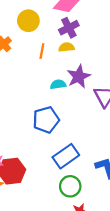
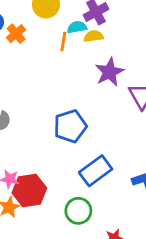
cyan semicircle: (58, 84) -> (77, 27), moved
green circle: (70, 186) -> (78, 211), moved

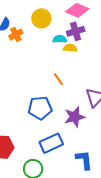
orange line: (63, 42) -> (59, 79), moved, turned -56
purple star: (109, 72) -> (75, 117), moved

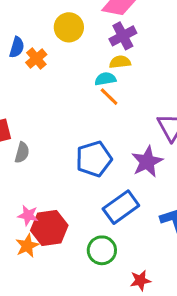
cyan semicircle: (60, 39) -> (105, 79), moved
orange line: (59, 79) -> (109, 97), moved

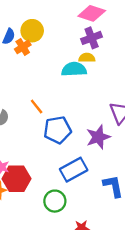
yellow circle: (69, 27) -> (32, 31), moved
cyan semicircle: (105, 79) -> (74, 69), size x1.5
orange line: (109, 97) -> (37, 107), moved

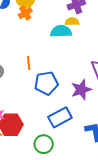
orange cross: (23, 47) -> (25, 13), moved
orange line: (37, 107) -> (29, 63), turned 32

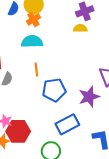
cyan semicircle: (61, 31) -> (32, 41), moved

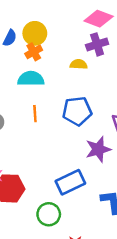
yellow semicircle: (80, 28) -> (79, 64), moved
blue pentagon: (54, 90) -> (77, 111), moved

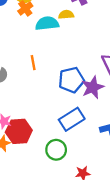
cyan semicircle: (31, 79) -> (47, 23), moved
blue pentagon: (77, 111) -> (71, 80), moved

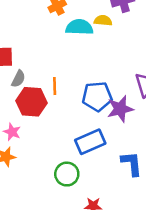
orange line: (33, 63) -> (55, 86), moved
red hexagon: (19, 131) -> (32, 102), moved

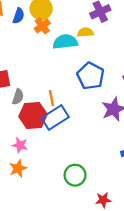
blue pentagon: (97, 96) -> (91, 76), moved, turned -30
blue rectangle: (90, 142) -> (55, 117), moved

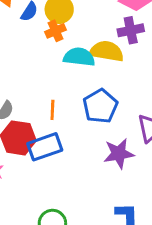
yellow semicircle: (85, 32) -> (107, 51), size x1.6
orange line: (52, 98) -> (52, 110), moved

